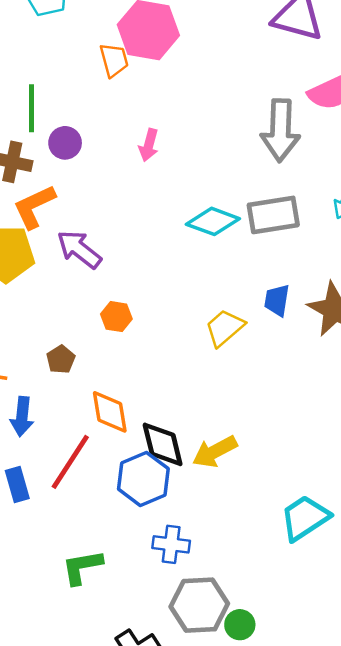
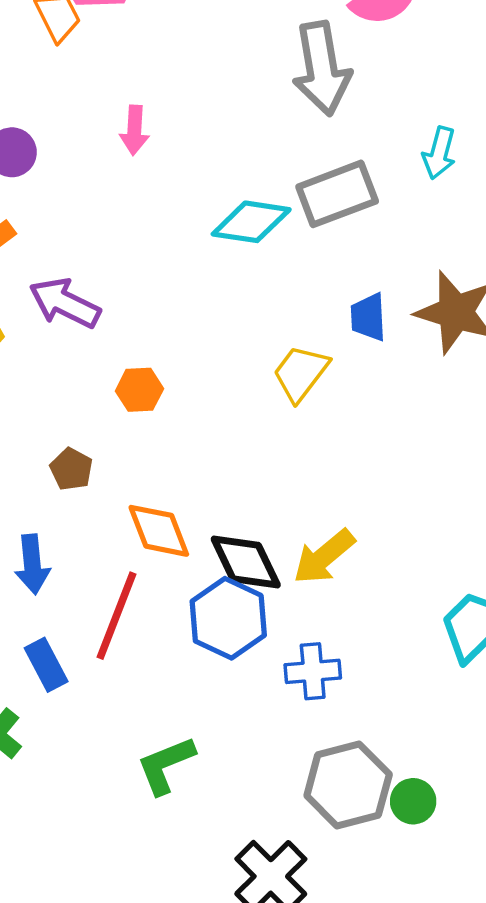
blue cross: (171, 544) -> (313, 671), moved

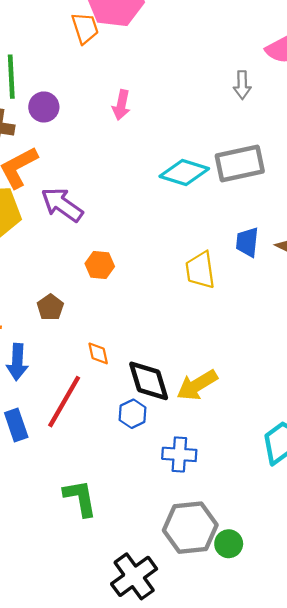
gray arrow: (322, 69) -> (242, 85), size x0.5
yellow trapezoid: (301, 373) -> (200, 270), turned -54
orange diamond: (159, 531) -> (98, 353), size x0.6
blue hexagon: (228, 618) -> (133, 414), size x0.6
green L-shape: (166, 765) -> (80, 498), turned 93

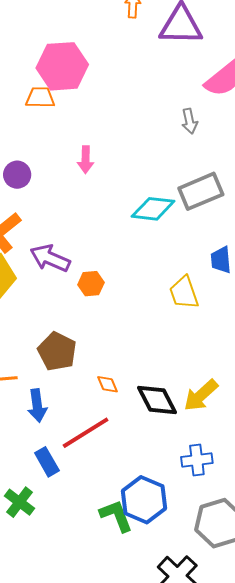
orange trapezoid: (85, 28) -> (40, 98), turned -60
orange hexagon: (100, 265) -> (91, 284), moved
brown pentagon: (50, 307) -> (57, 351), size x1.6
red line: (64, 402) -> (86, 433), turned 39
blue hexagon: (133, 414) -> (144, 500), moved, size x1.8

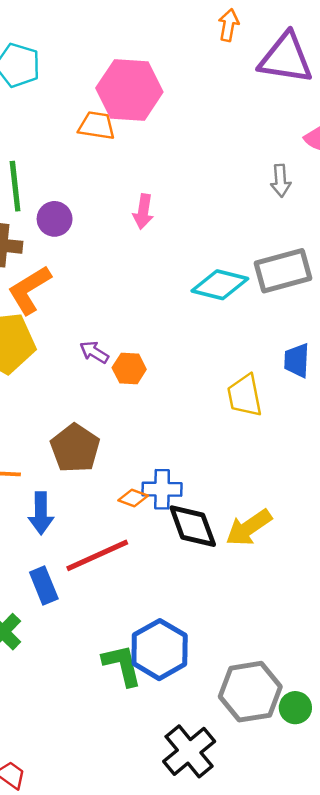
purple arrow: (50, 258) -> (94, 352), moved, size x0.6
orange diamond: (108, 384) -> (133, 498), turned -55
blue cross: (197, 460) -> (162, 489), moved

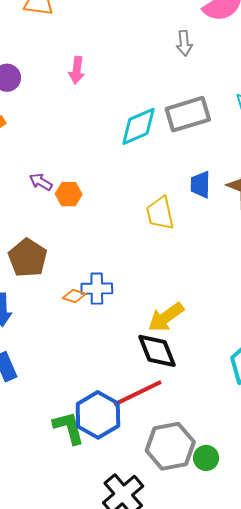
cyan diamond: (220, 285) -> (138, 126), turned -36
black diamond: (193, 526) -> (157, 351), moved
red line: (97, 555) -> (138, 393), moved

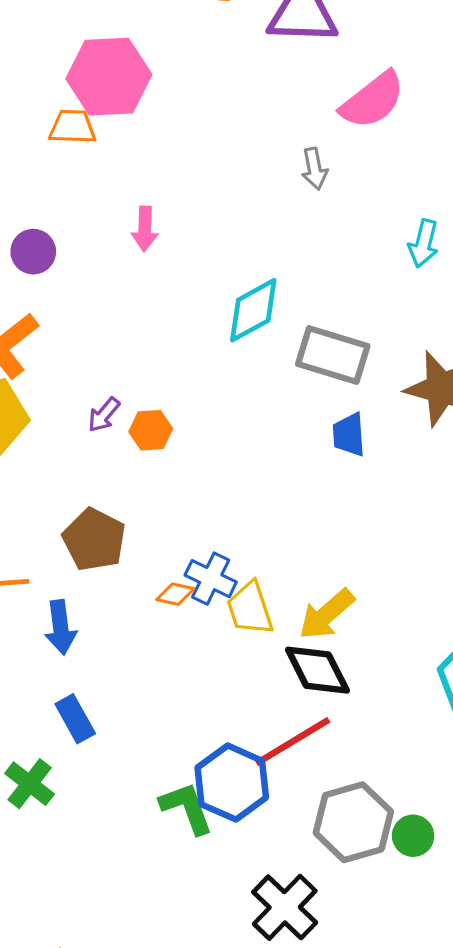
gray rectangle: (188, 114) -> (333, 355), moved, turned 39
purple arrow: (41, 182) -> (104, 415), turned -75
blue trapezoid: (200, 185) -> (349, 435), moved
yellow trapezoid: (160, 213) -> (250, 608), moved
blue cross: (97, 289) -> (211, 579), turned 32

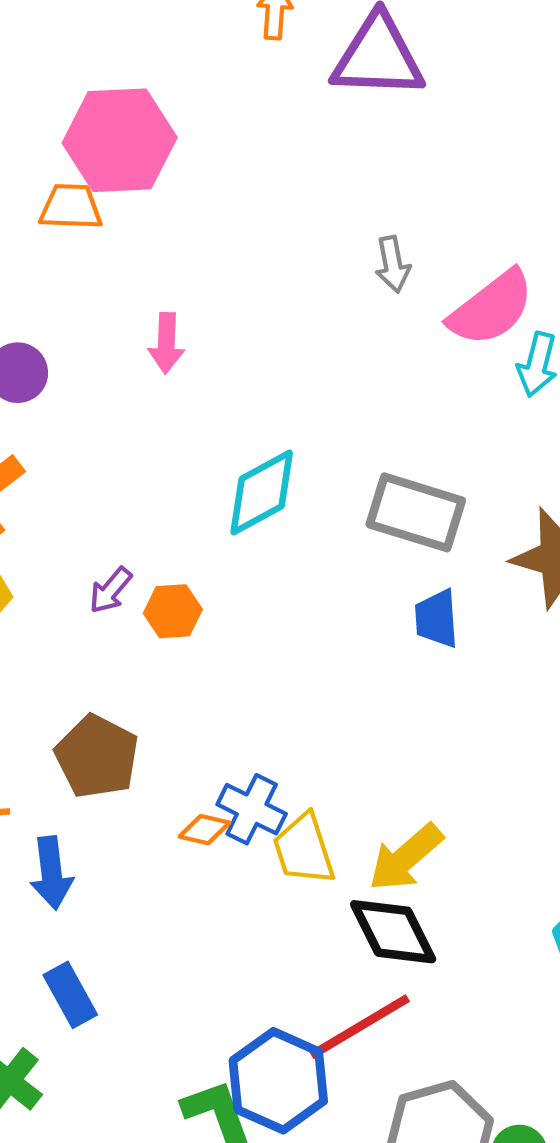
pink semicircle: (373, 100) -> (491, 308), moved
cyan diamond: (253, 310) -> (262, 492), moved

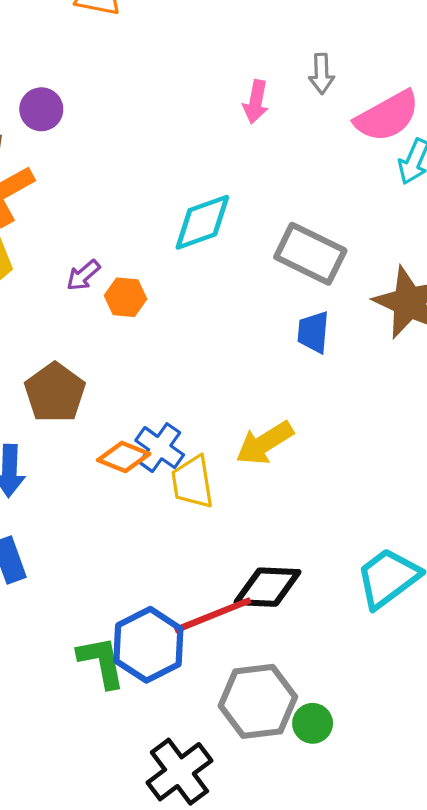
pink arrow: (166, 343) -> (256, 102), moved
orange diamond: (204, 830) -> (124, 457), size x1.4
yellow arrow: (406, 858) -> (265, 443), moved
black diamond: (393, 932) -> (267, 587), moved, turned -70

